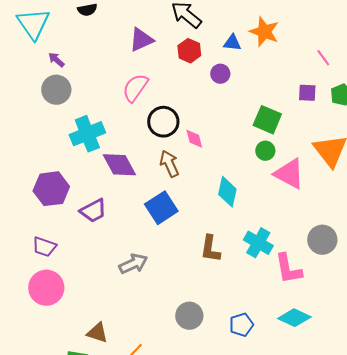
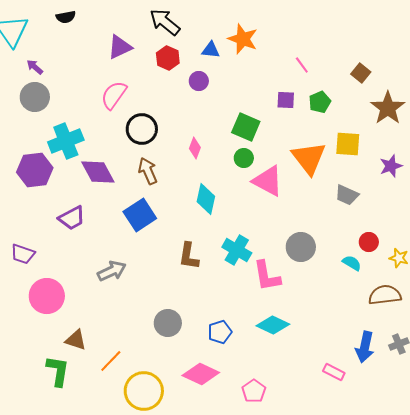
pink diamond: (194, 139) -> (195, 148), moved, turned 35
purple hexagon: (51, 189) -> (35, 170), moved
pink circle: (46, 288) -> (47, 296), moved

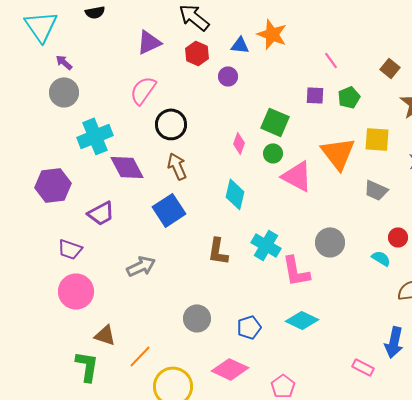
pink diamond: (195, 148) -> (239, 143), moved
purple hexagon: (35, 170) -> (53, 185), moved
purple trapezoid: (23, 254) -> (70, 249), moved

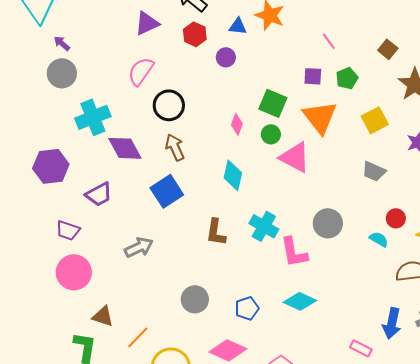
yellow square: (377, 139) -> (375, 120), turned -32
orange triangle: (338, 153) -> (320, 117), moved

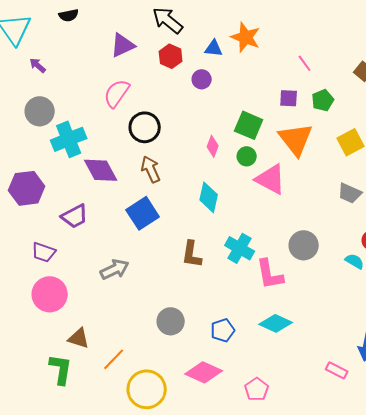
gray circle: (62, 73) -> (40, 111), moved

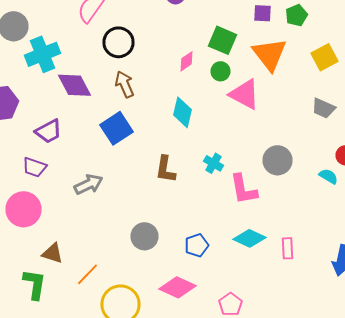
pink diamond: (213, 146) -> (186, 61), turned 35
cyan cross: (240, 248) -> (214, 163), size x0.7
purple trapezoid: (44, 252) -> (34, 167), moved
pink rectangle: (337, 370) -> (288, 248), moved, turned 60

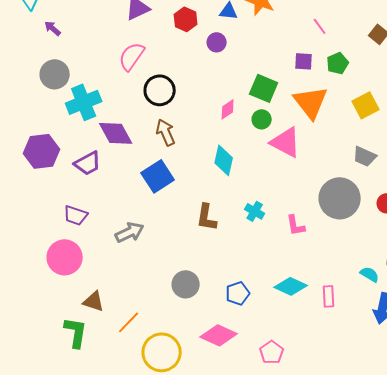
purple trapezoid: (48, 131) -> (88, 163), moved
gray circle: (278, 160) -> (340, 198), moved, size x1.4
cyan semicircle: (328, 176) -> (370, 274), moved
pink L-shape: (244, 189) -> (296, 225), moved, size x0.7

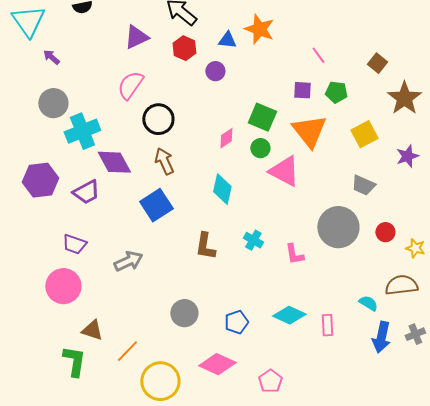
green pentagon: (338, 63) -> (336, 92), turned 30

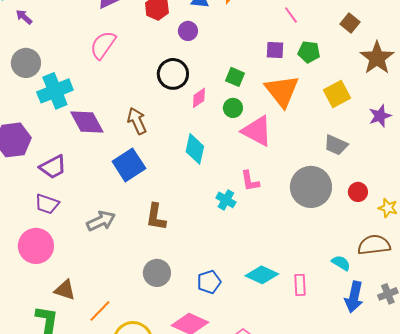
green square: (262, 117) -> (235, 77), size x0.7
black circle: (158, 119) -> (173, 74), moved
purple trapezoid: (86, 192) -> (53, 167), moved
brown L-shape: (205, 246) -> (156, 217), moved
pink L-shape: (294, 254) -> (250, 181), moved

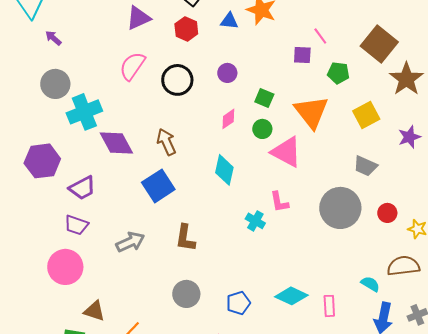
brown square: (350, 23) -> (379, 44), size x1.8
purple circle: (188, 31) -> (227, 73), moved
purple square: (275, 50) -> (302, 55), moved
black circle: (173, 74) -> (177, 80), moved

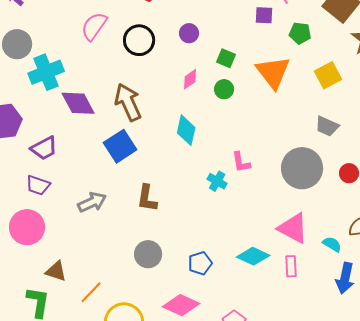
brown arrow: (166, 142) -> (128, 102), size x1.4
pink triangle: (286, 152) -> (293, 228), moved

